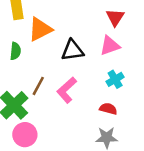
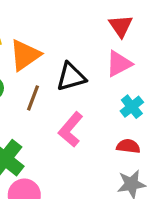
brown line: (38, 86) -> (33, 98), moved

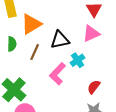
cyan cross: (132, 107) -> (78, 60), moved
red semicircle: (128, 146) -> (94, 87), turned -64

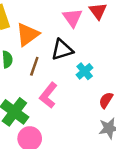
pink triangle: (91, 34) -> (72, 18), moved, turned -36
pink L-shape: (58, 74) -> (48, 95), moved

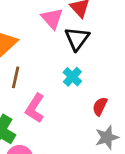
black triangle: (62, 50) -> (77, 39), moved, turned -30

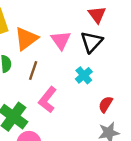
pink triangle: (52, 18) -> (61, 40), moved

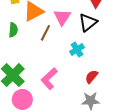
brown line: (33, 71) -> (45, 33), moved
pink L-shape: (48, 100) -> (49, 79), moved

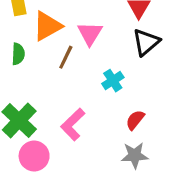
black triangle: (88, 22) -> (146, 42), moved

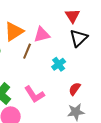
pink triangle: (90, 33) -> (42, 35), turned 48
pink L-shape: (73, 124) -> (34, 94), turned -75

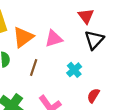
brown line: (27, 51) -> (34, 68), moved

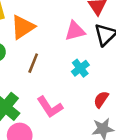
pink triangle: (54, 39) -> (75, 31), moved

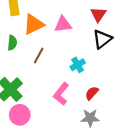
pink triangle: (75, 31) -> (63, 24), moved
pink L-shape: (50, 107) -> (61, 94), moved, turned 65

